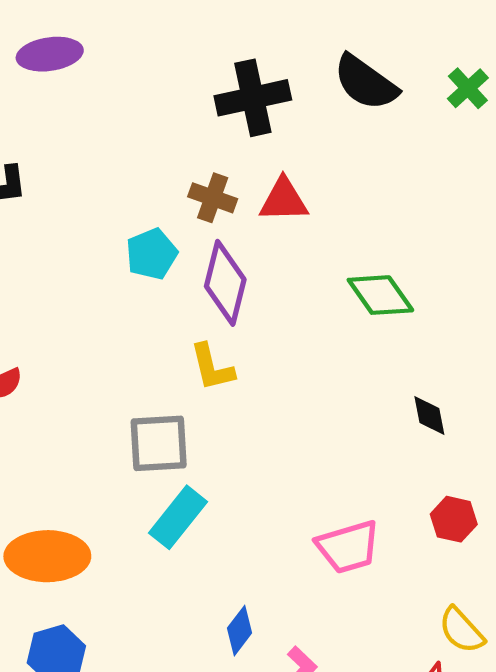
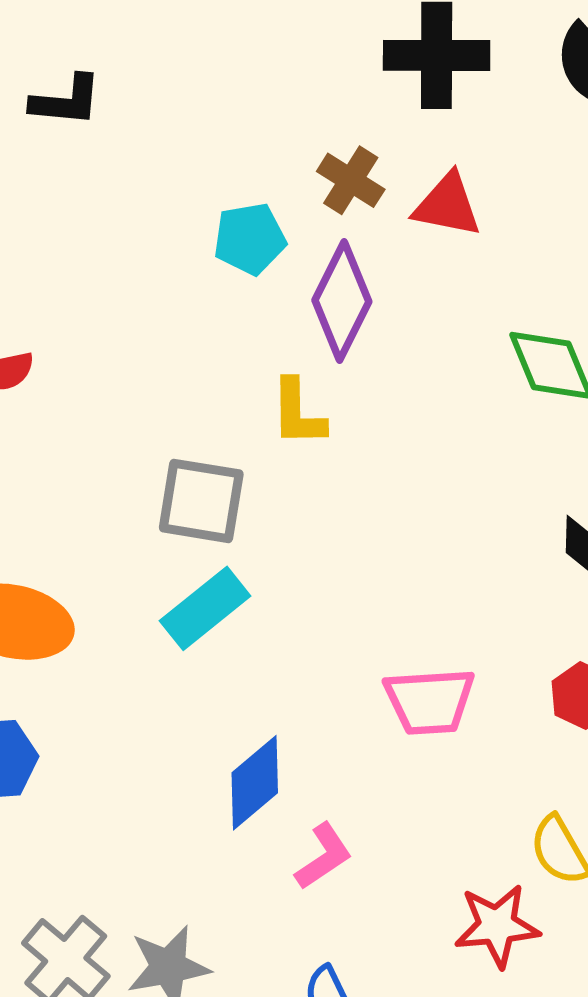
blue diamond: (239, 631) -> (255, 783), size x1.4

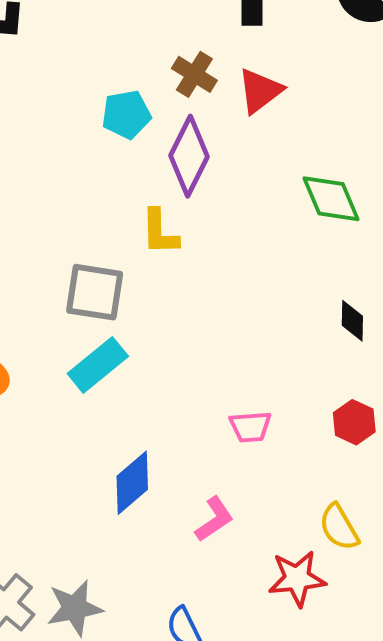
red triangle: (447, 205) -> (260, 91), turned -48
pink trapezoid: (430, 701) -> (250, 427), size x0.7
pink L-shape: (324, 856) -> (214, 519), moved

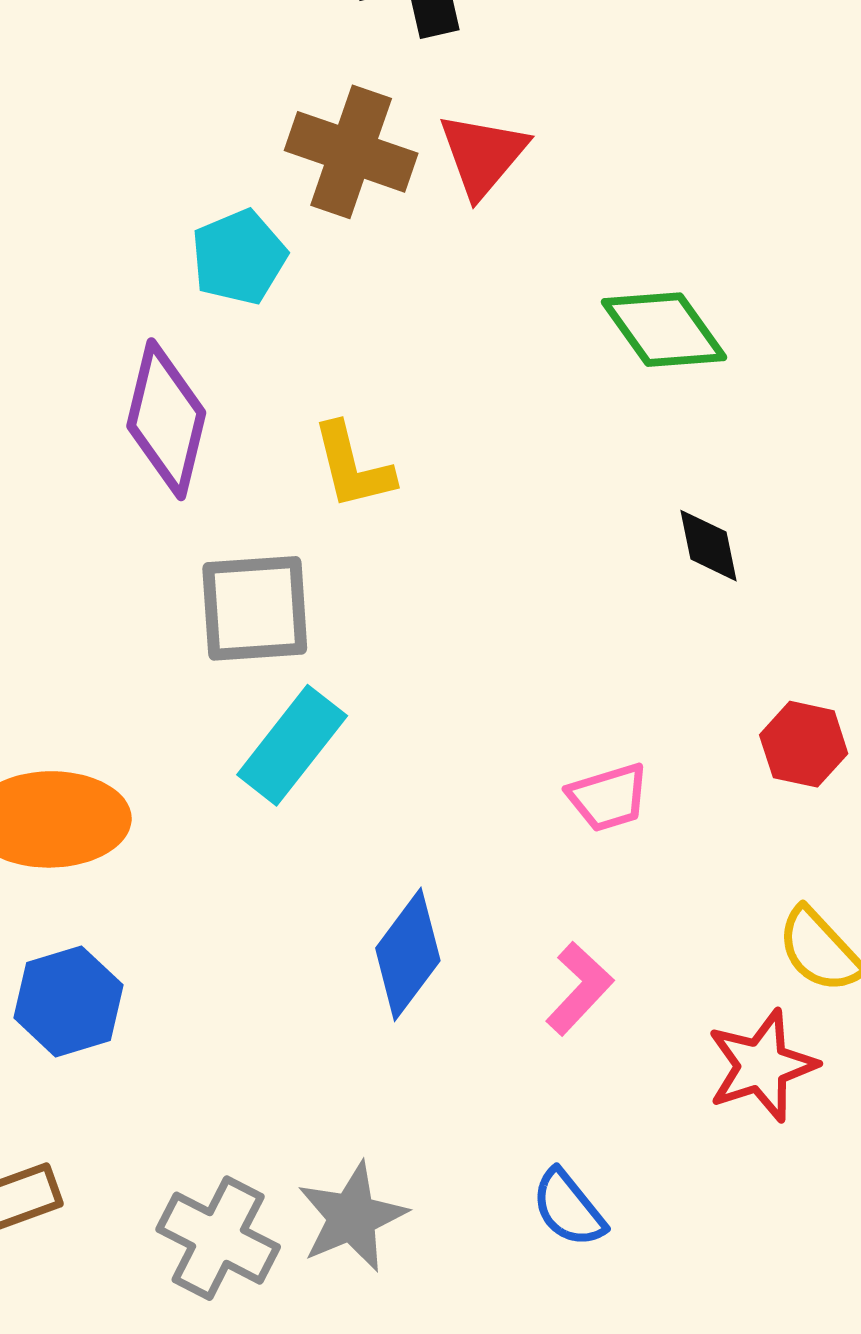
brown cross: (194, 74) -> (351, 152), size x1.4
purple diamond: (189, 156) -> (166, 419), moved
black diamond: (352, 321) -> (708, 546), moved

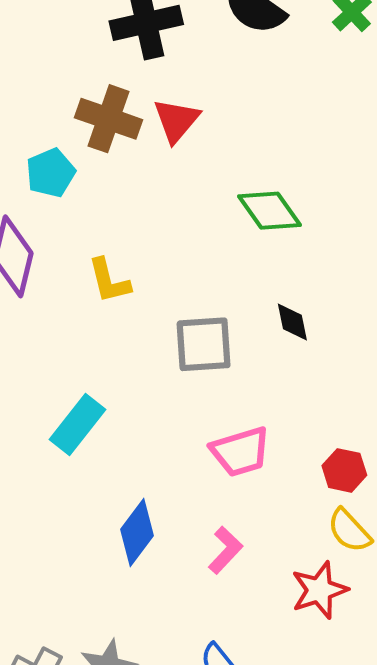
gray square: (255, 608) -> (204, 344), moved
red hexagon: (804, 744) -> (344, 470), moved
pink trapezoid: (608, 797) -> (240, 452), size x1.4

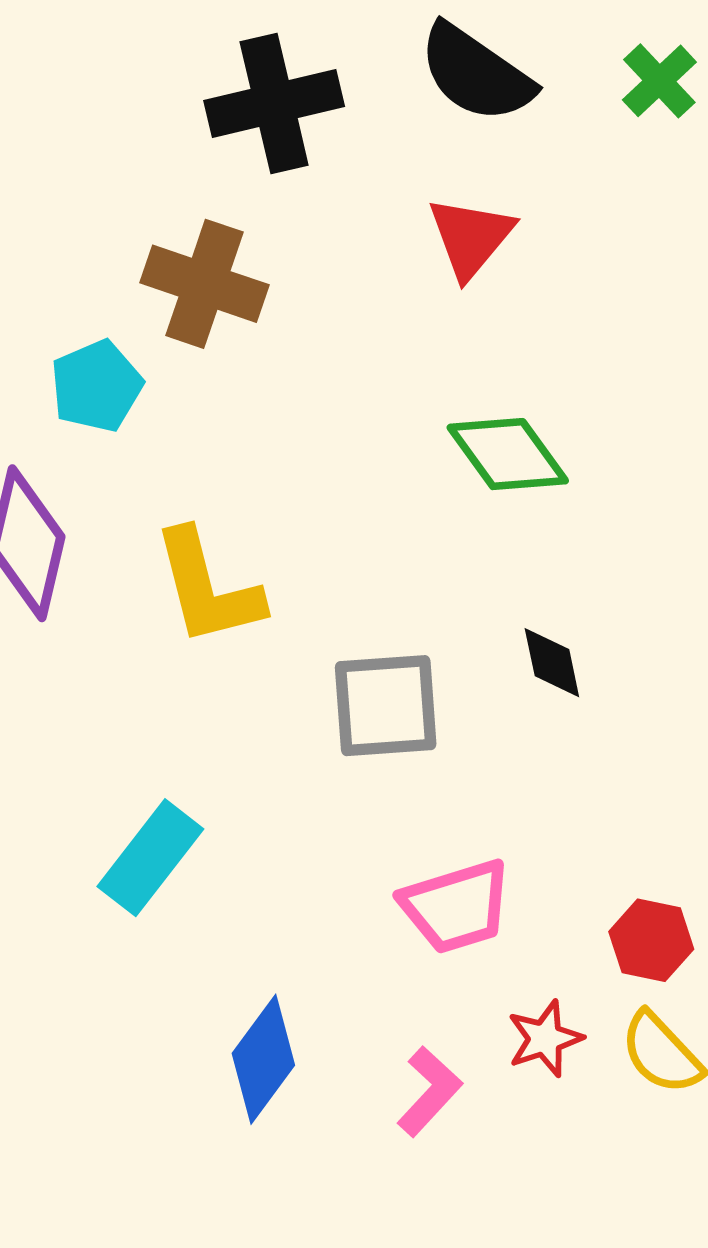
red triangle: (176, 120) -> (471, 237), moved
yellow L-shape: (109, 281) -> (208, 588), size x1.4
red star: (319, 590) -> (545, 1039), moved, size x0.7

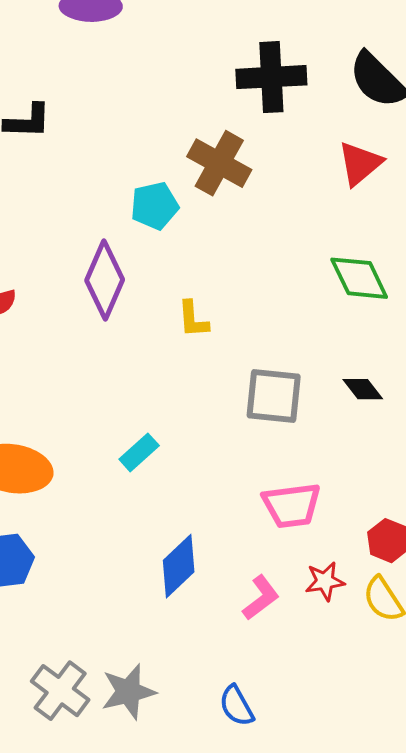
yellow L-shape: (208, 588) -> (193, 319), size x0.6
black diamond: (552, 663) -> (363, 389), turned -36
cyan rectangle: (150, 858) -> (139, 452), size x0.7

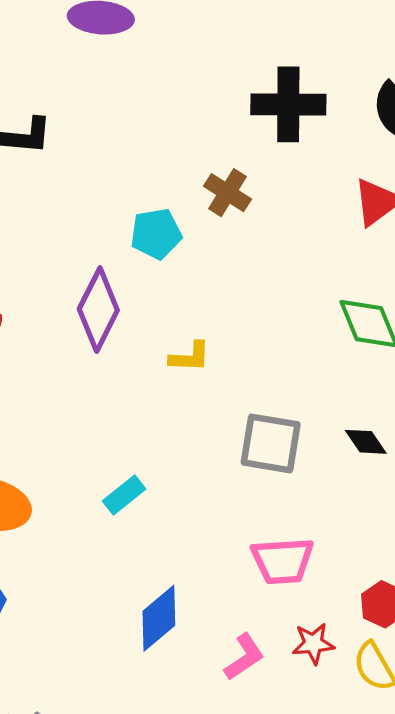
brown cross: (219, 163) -> (228, 193), size x0.7
yellow L-shape: (193, 319) -> (190, 357), turned -87

